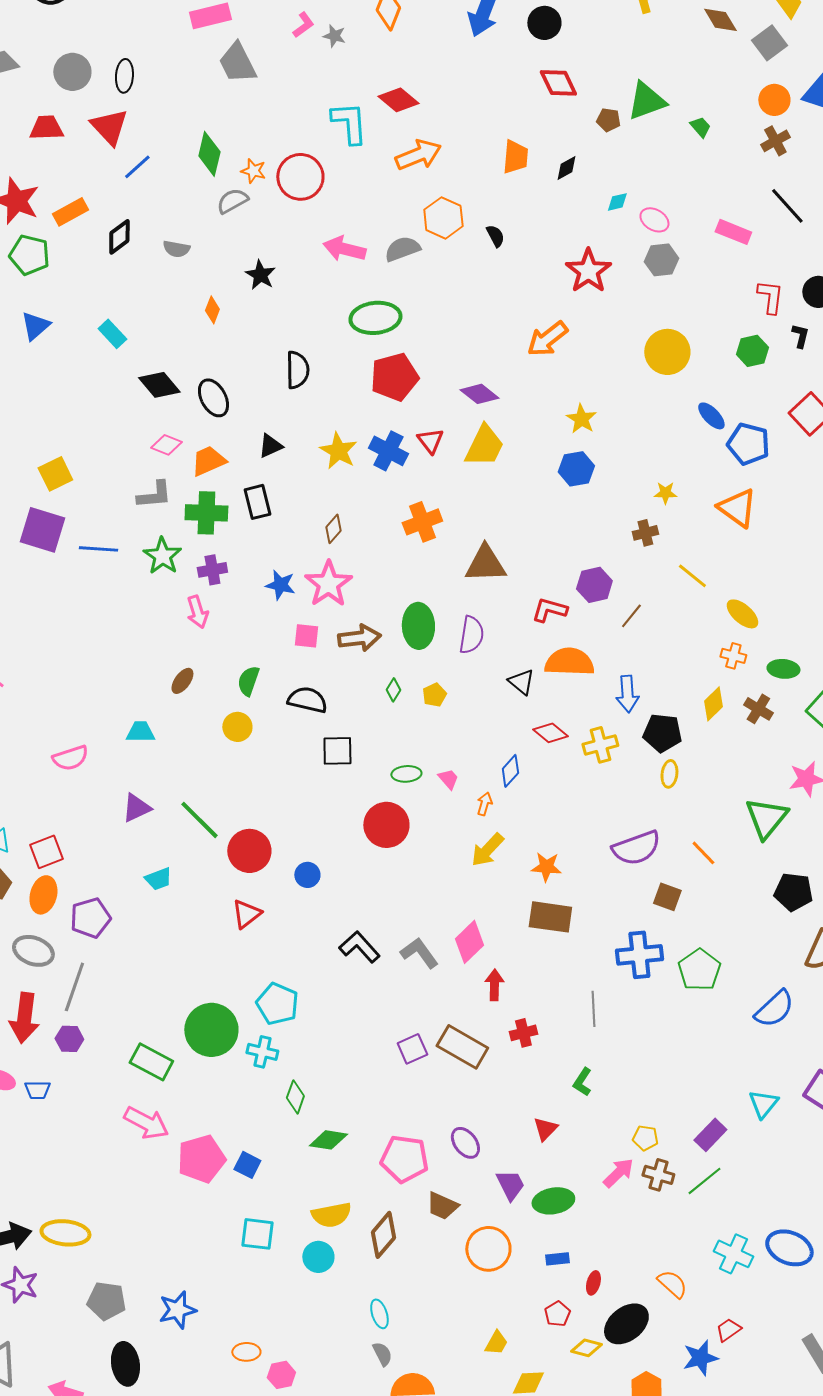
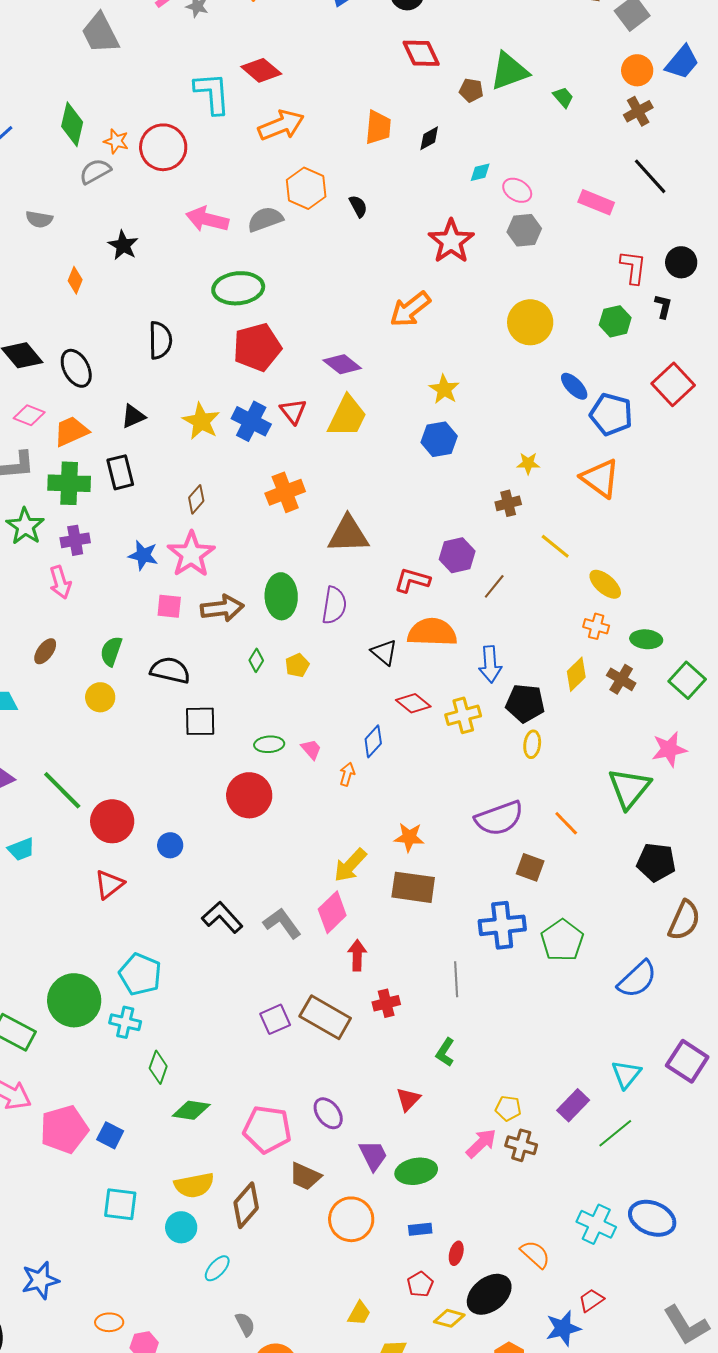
yellow arrow: (487, 850) -> (350, 865), moved
green line: (704, 1181) -> (615, 1133), moved
cyan ellipse: (379, 1314) -> (217, 1268), moved, turned 60

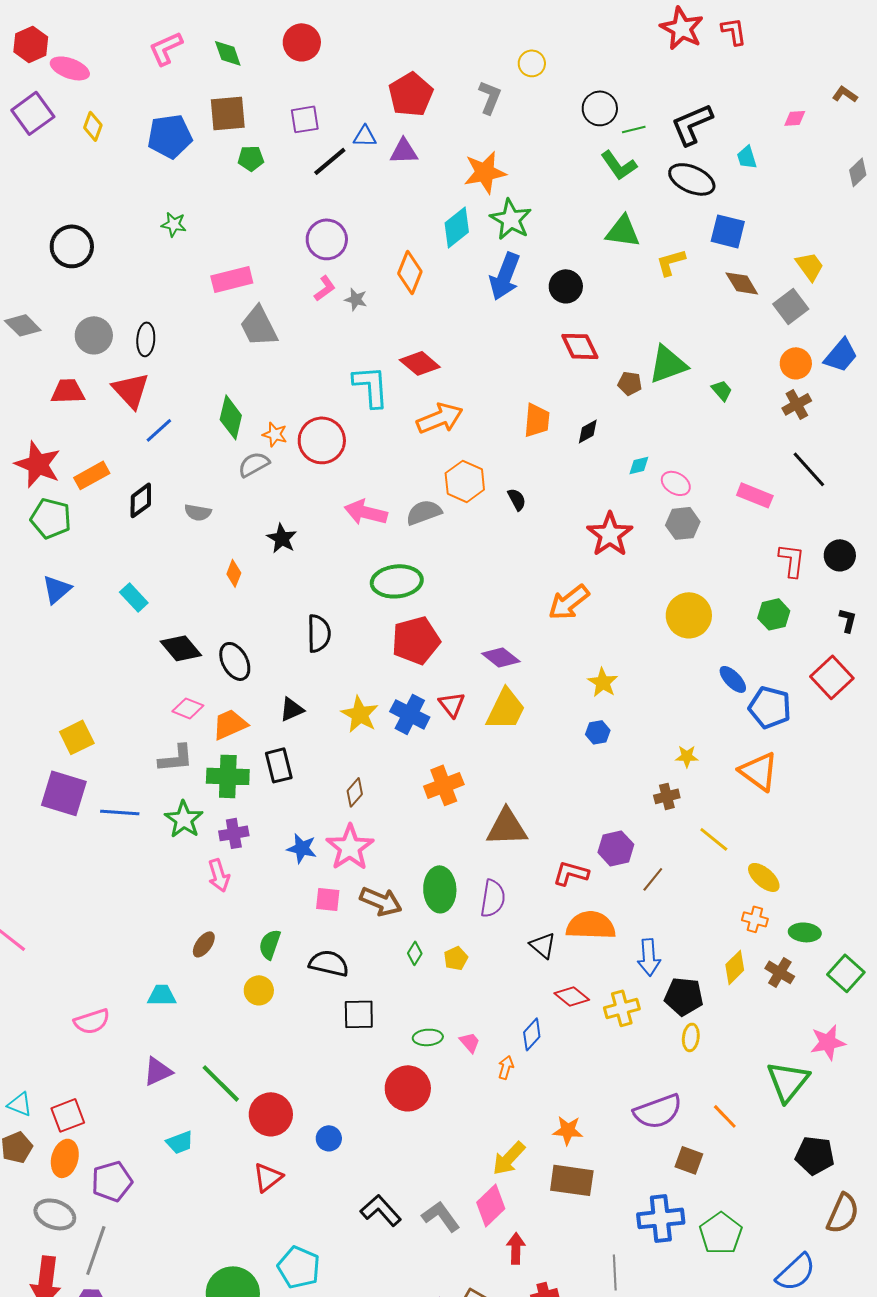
black L-shape: (663, 306) -> (848, 620), moved
blue hexagon: (439, 439) -> (598, 732), size x0.7
brown arrow: (222, 608) -> (381, 901), turned 30

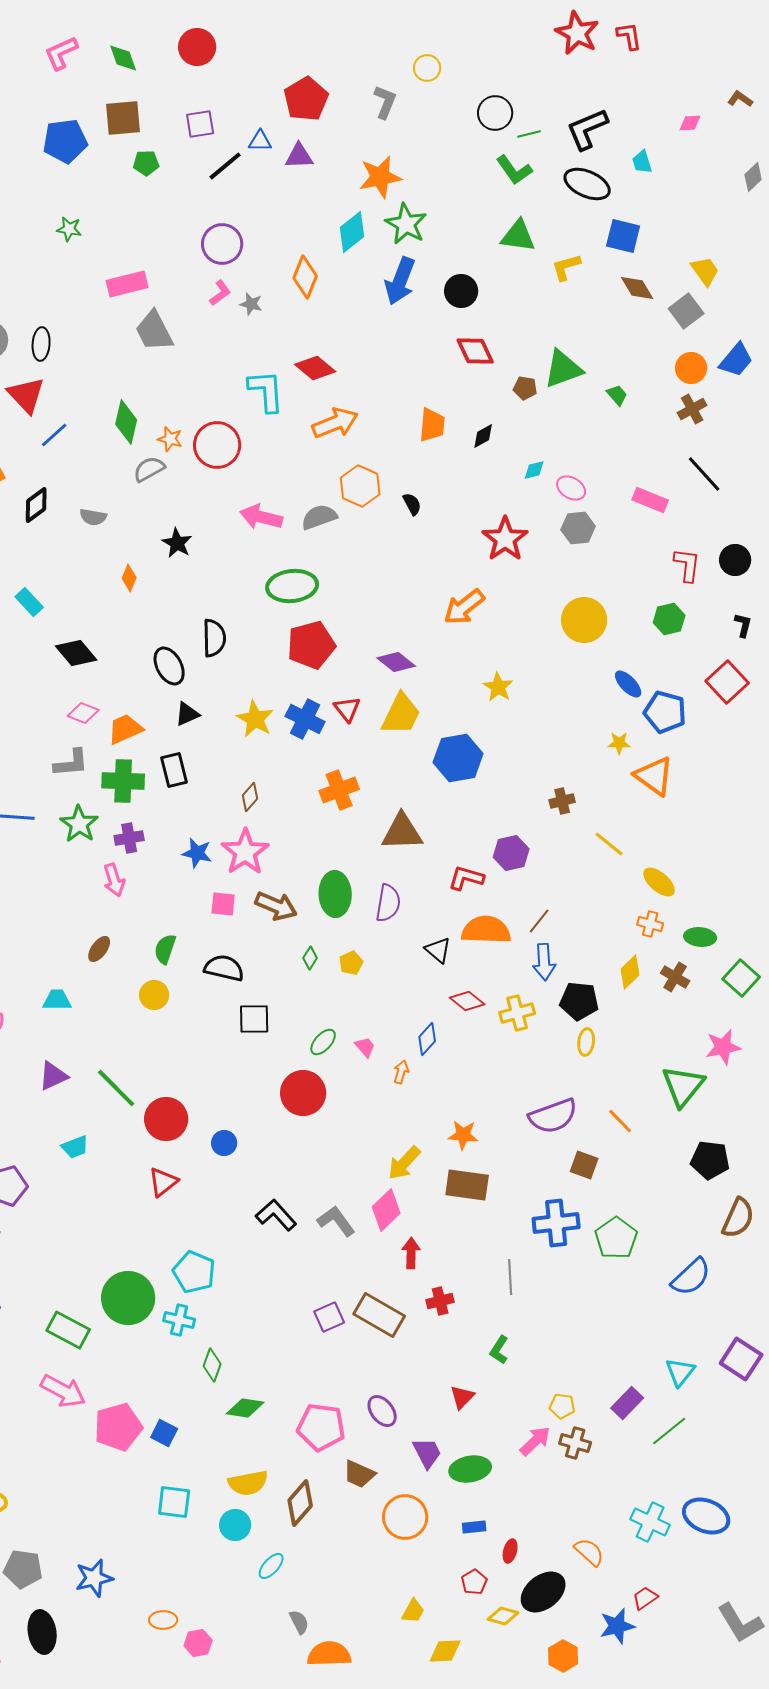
black ellipse: (235, 661) -> (169, 666), moved
blue hexagon: (598, 732) -> (458, 758), moved, size x2.0
yellow star: (687, 756) -> (619, 743), moved
brown line: (653, 879) -> (539, 921), moved
green ellipse: (428, 1037) -> (323, 1042), turned -44

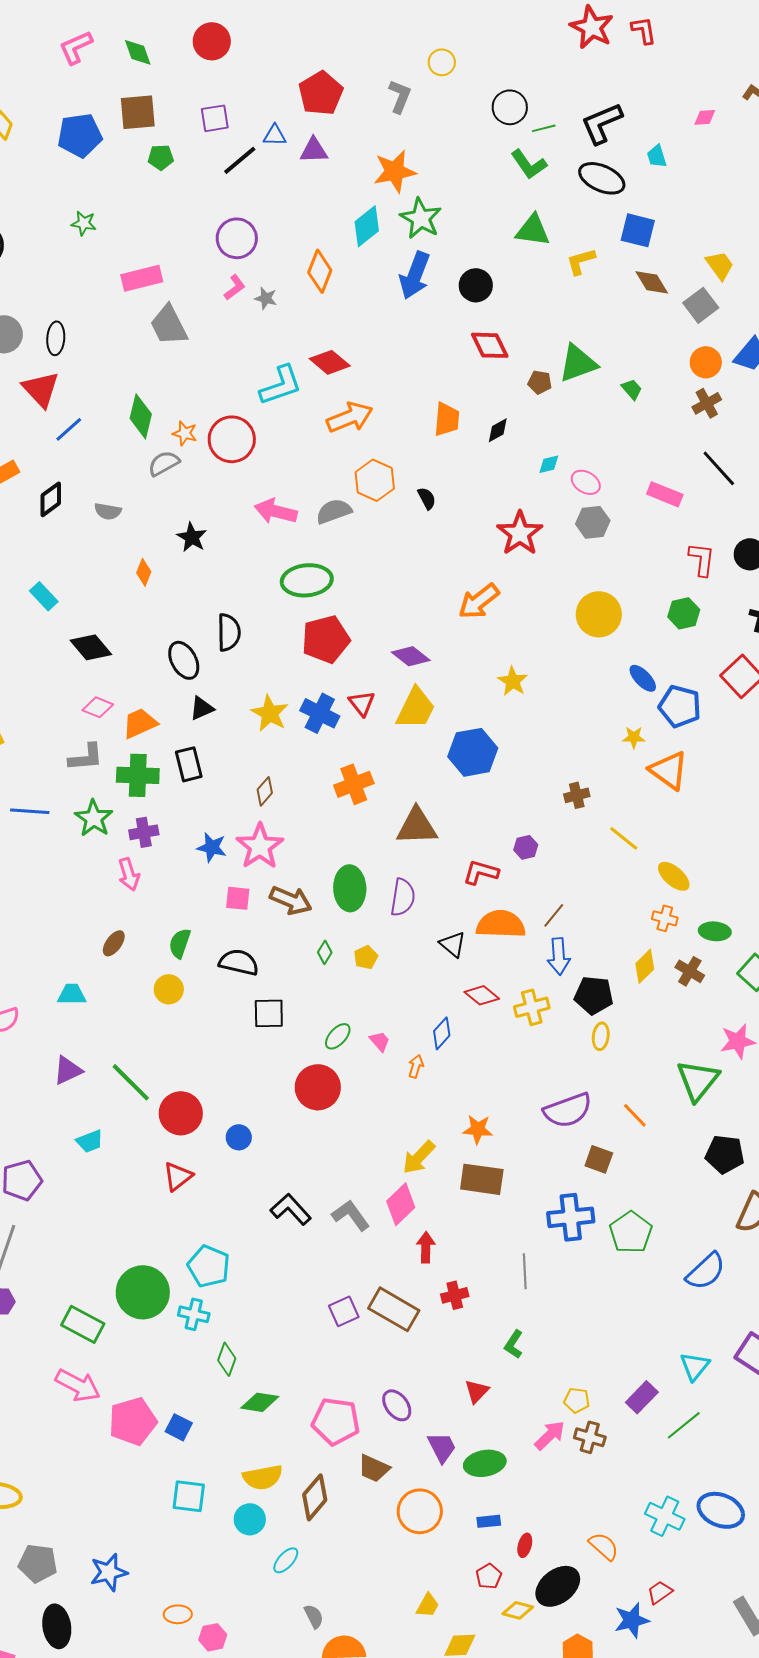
cyan L-shape: (266, 391) -> (281, 385), turned 75
purple hexagon: (511, 853) -> (526, 847), size x0.7

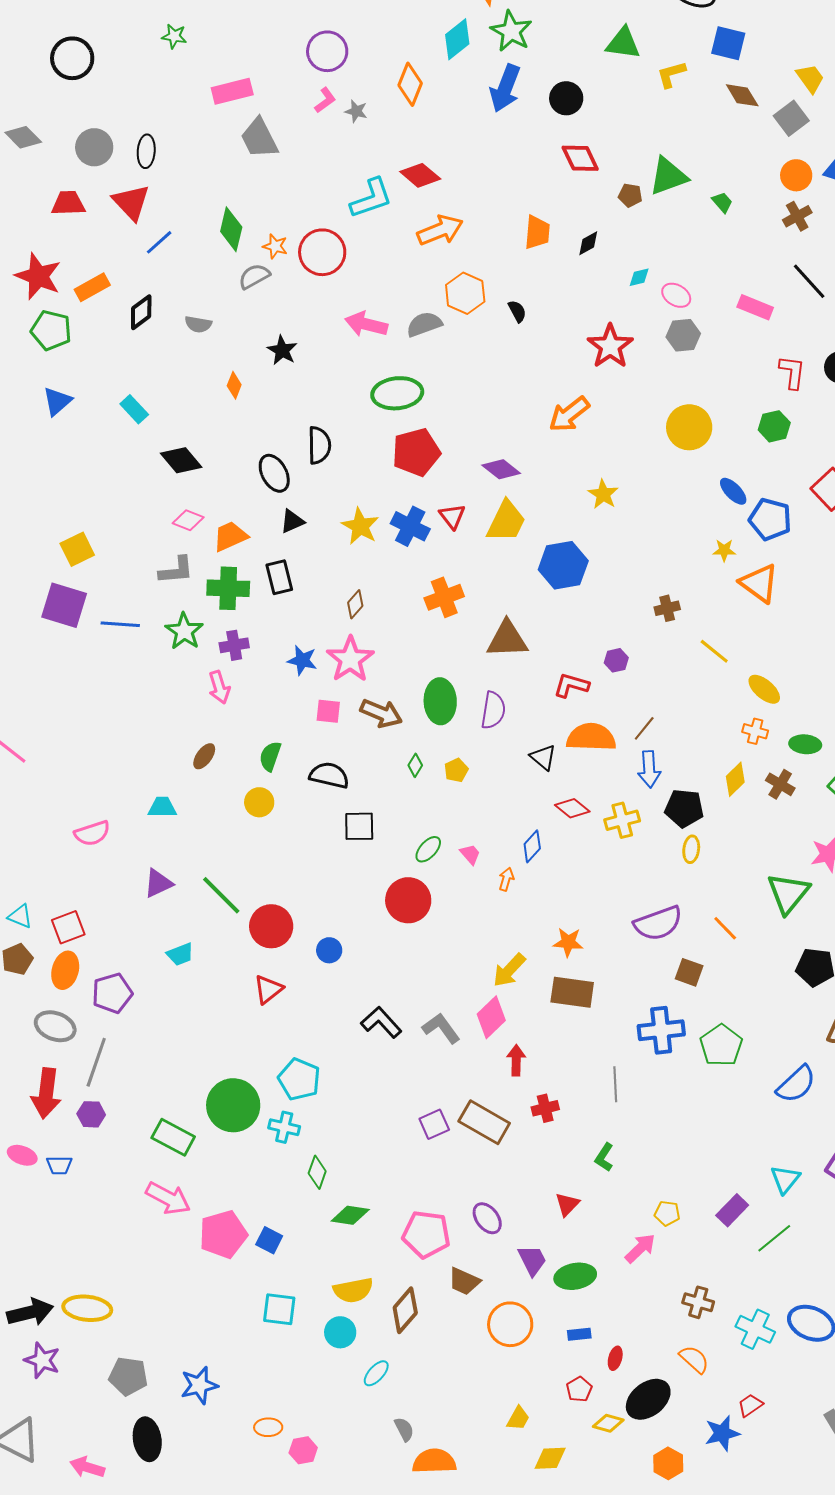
brown cross: (590, 1437) -> (698, 1302), moved

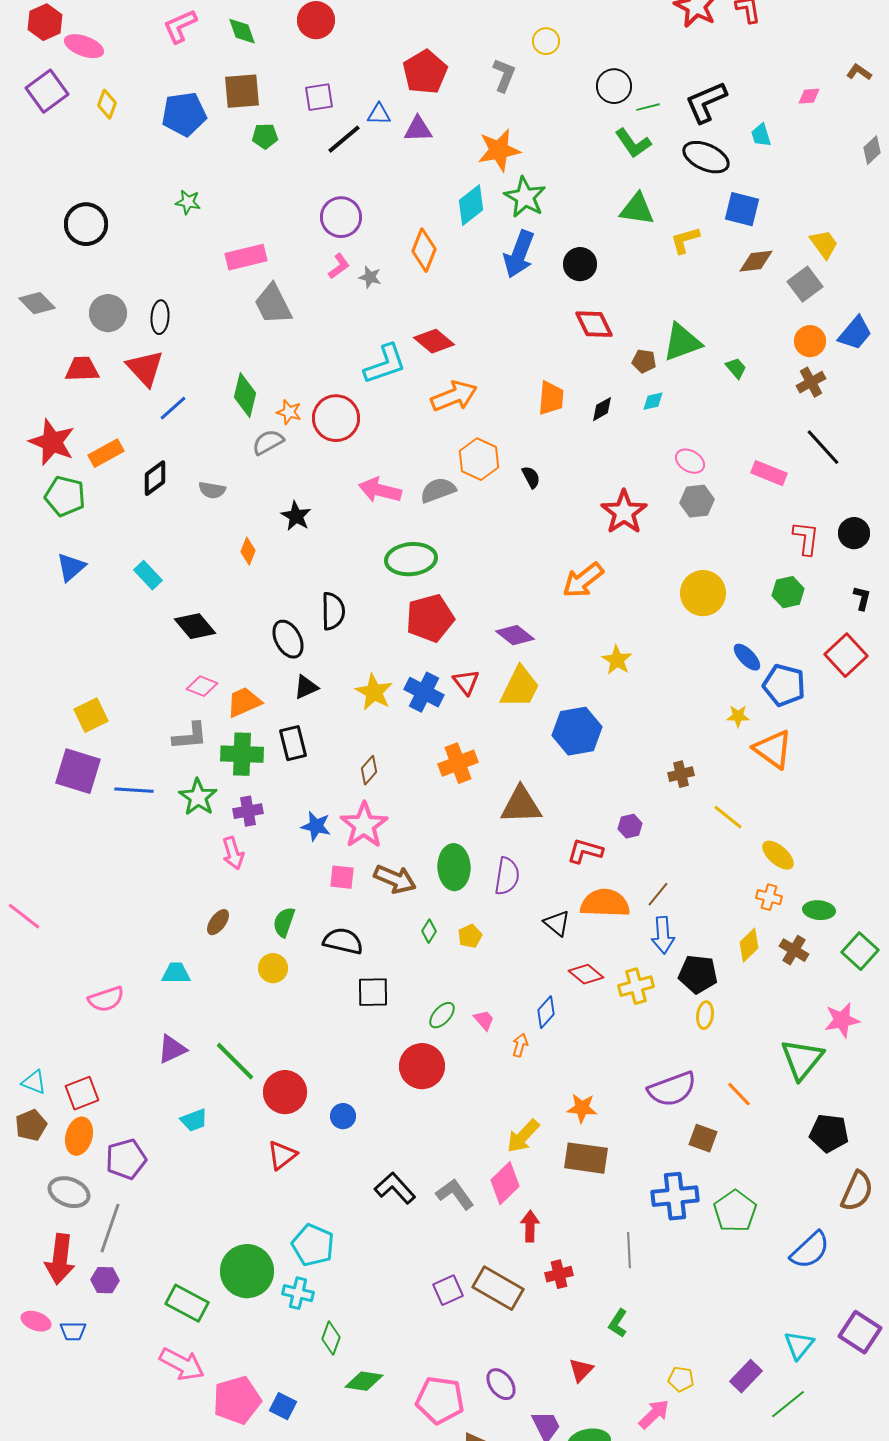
brown diamond: (742, 95) -> (756, 261), turned -66
cyan diamond: (639, 277) -> (653, 401), moved

